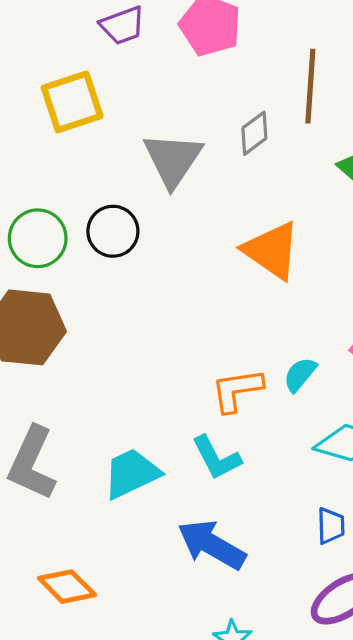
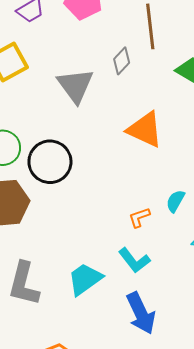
black circle: (113, 231) -> (50, 162), moved, size x1.4
orange L-shape: (237, 390) -> (139, 217), size x0.7
blue arrow: (212, 545) -> (141, 313), turned -135

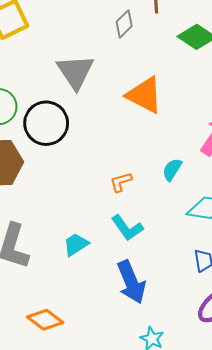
gray triangle: (75, 86) -> (75, 72), moved
orange L-shape: (139, 217) -> (121, 182), moved
cyan trapezoid: (85, 279) -> (76, 244), size x0.7

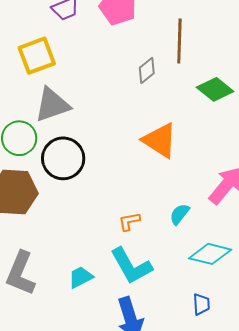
gray triangle: (75, 72) -> (52, 105), moved, turned 39
cyan L-shape: (127, 228) -> (131, 266), size x1.4

